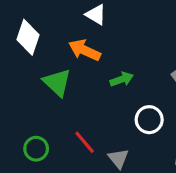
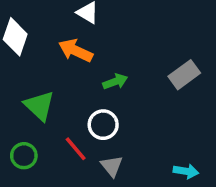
green triangle: (57, 82) -> (39, 106), moved
white circle: (149, 120) -> (103, 125), moved

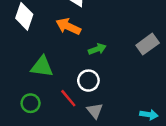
green triangle: (39, 106) -> (42, 67), turned -35

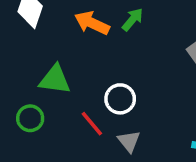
green arrow: (97, 49) -> (132, 19), moved, turned -30
green circle: (31, 103) -> (30, 118), moved

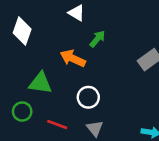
orange arrow: (92, 23) -> (73, 58), moved
red line: (92, 124) -> (57, 124), moved, turned -30

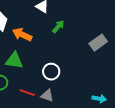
orange arrow: (73, 58) -> (22, 35), moved
gray triangle: (95, 128) -> (47, 96), moved, turned -32

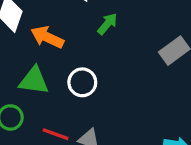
white circle: (51, 72) -> (82, 82), moved

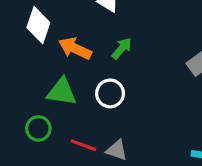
green arrow: (107, 24) -> (122, 48), moved

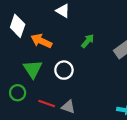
green arrow: (122, 48) -> (88, 41), moved
green triangle: (62, 92) -> (33, 69), turned 48

